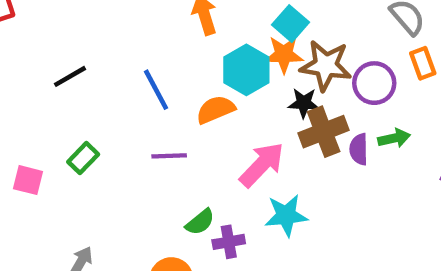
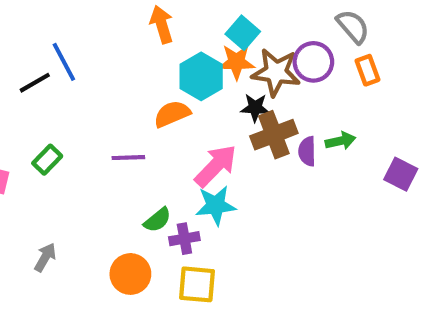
purple circle: (374, 83) -> (313, 62), moved
blue line: (156, 90) -> (64, 62), moved
cyan star: (286, 215) -> (216, 205), moved

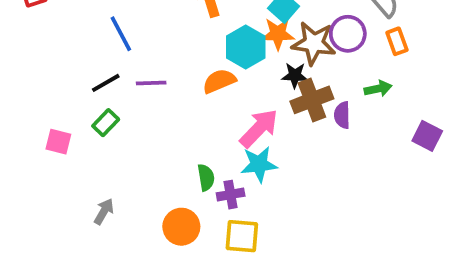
black line: (35, 83) -> (106, 83), moved
green arrow: (340, 141) -> (378, 89), moved
purple line: (128, 158) -> (151, 83), moved
green semicircle: (157, 220) -> (206, 177), turned -60

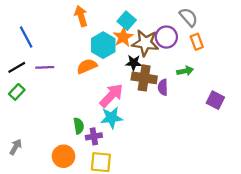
orange star: (278, 34) -> (123, 37), turned -30
brown cross: (312, 100) -> (144, 78), turned 30

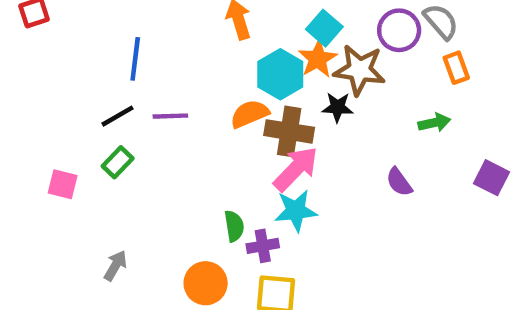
blue line: (26, 37) -> (135, 59), turned 35
purple circle: (166, 37) -> (399, 30), moved
brown cross: (144, 78) -> (289, 131), moved
purple semicircle: (163, 87) -> (399, 182), moved, turned -35

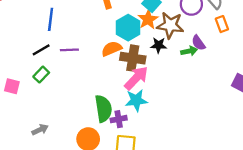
green arrow: (434, 123) -> (189, 51), moved
purple semicircle: (399, 182) -> (198, 43), moved
green semicircle: (234, 226) -> (103, 109), size x1.6
gray arrow: (115, 266) -> (40, 130), turned 35

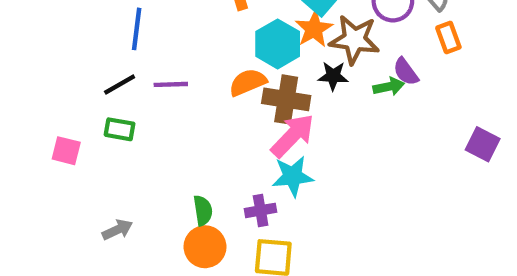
green rectangle: (41, 75) -> (120, 129), turned 56
green semicircle: (103, 109) -> (203, 210), moved, size x0.6

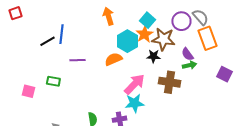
orange rectangle: (448, 37) -> (207, 38), size x1.6
black line: (120, 84) -> (47, 41), moved
green arrow: (389, 87) -> (189, 65), moved
brown cross: (286, 99) -> (169, 82), moved
purple square: (483, 144) -> (224, 74), moved

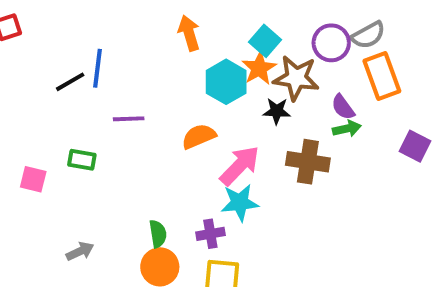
gray semicircle: (200, 17) -> (368, 35), turned 102
orange semicircle: (113, 59) -> (199, 136), moved

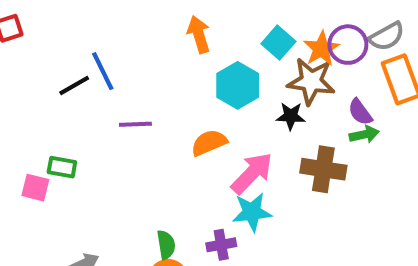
blue line: (97, 68) -> (103, 71), turned -33
orange star: (259, 68) -> (321, 49), moved
green rectangle: (82, 160) -> (62, 167), moved

